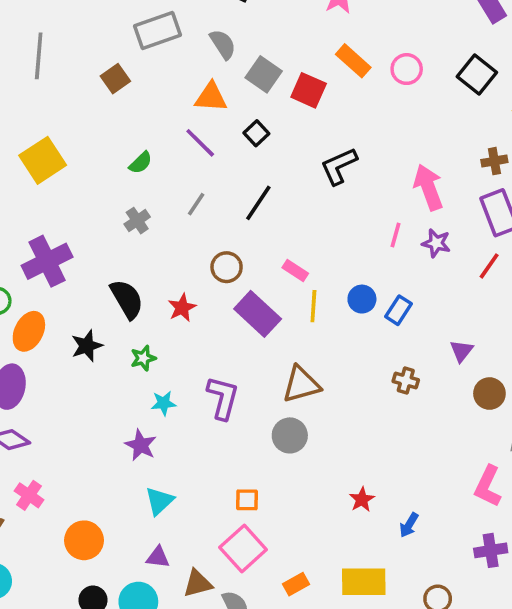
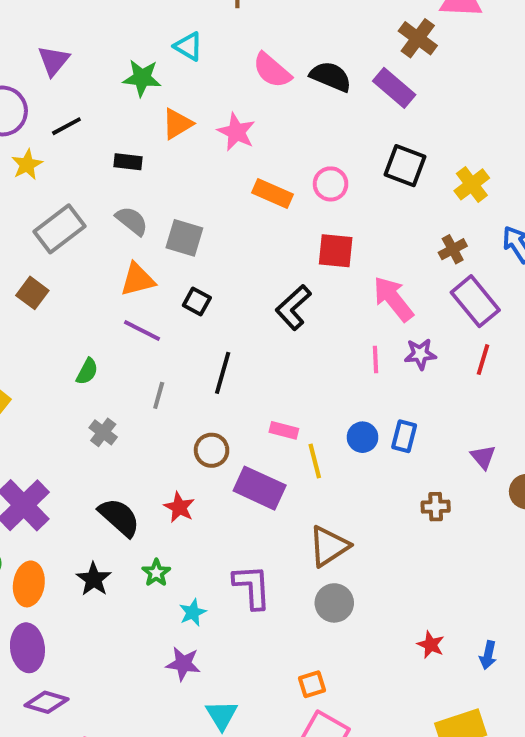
red square: (309, 90) -> (336, 251), moved

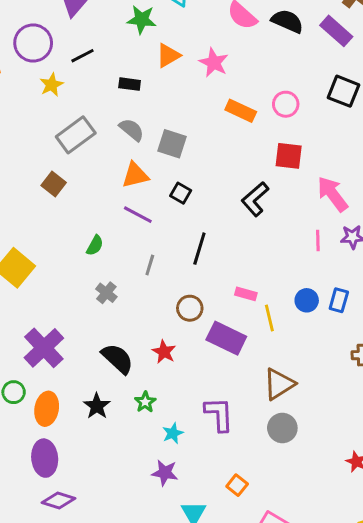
orange square: (312, 684) -> (237, 485), moved, turned -35

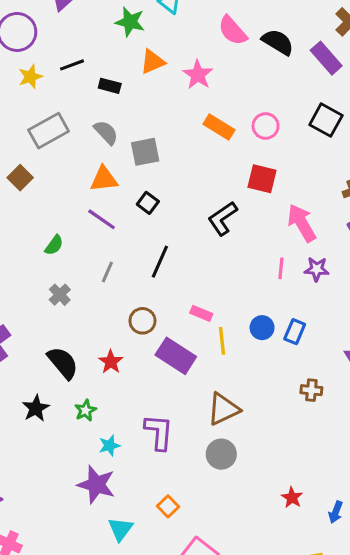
black line: (82, 56) -> (72, 65), moved
gray square: (172, 144) -> (145, 152), turned -36
purple star: (165, 473) -> (96, 485), size x1.4

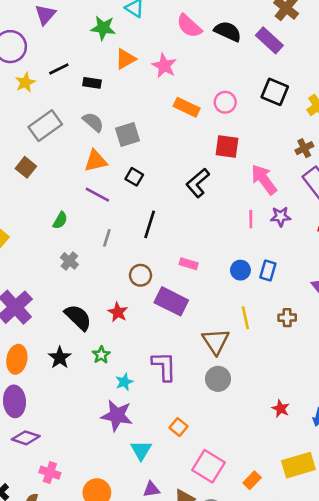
yellow line: (222, 341) -> (245, 318), moved
brown triangle: (223, 409) -> (216, 341), turned -32

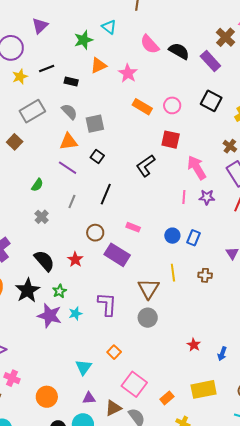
green star: (103, 28) -> (83, 40), turned -30
brown cross: (304, 148) -> (230, 146), turned -32
black star: (60, 358) -> (27, 290), size x1.4
purple star: (117, 416) -> (50, 316), moved

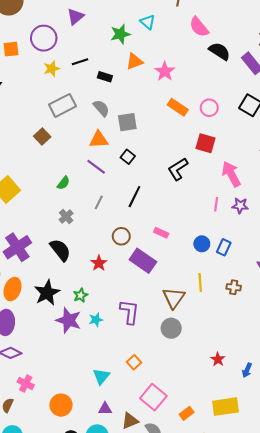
pink semicircle: (150, 44) -> (199, 27), moved
black semicircle: (44, 261) -> (60, 250), moved

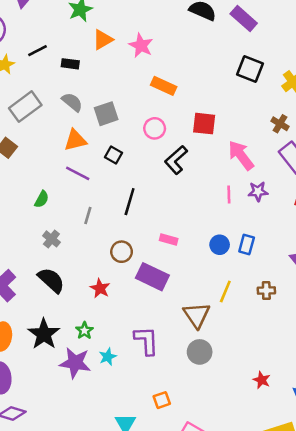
pink circle: (209, 108) -> (155, 128), moved
yellow line: (200, 283) -> (225, 291), turned 36
orange square: (134, 362) -> (162, 400), turned 32

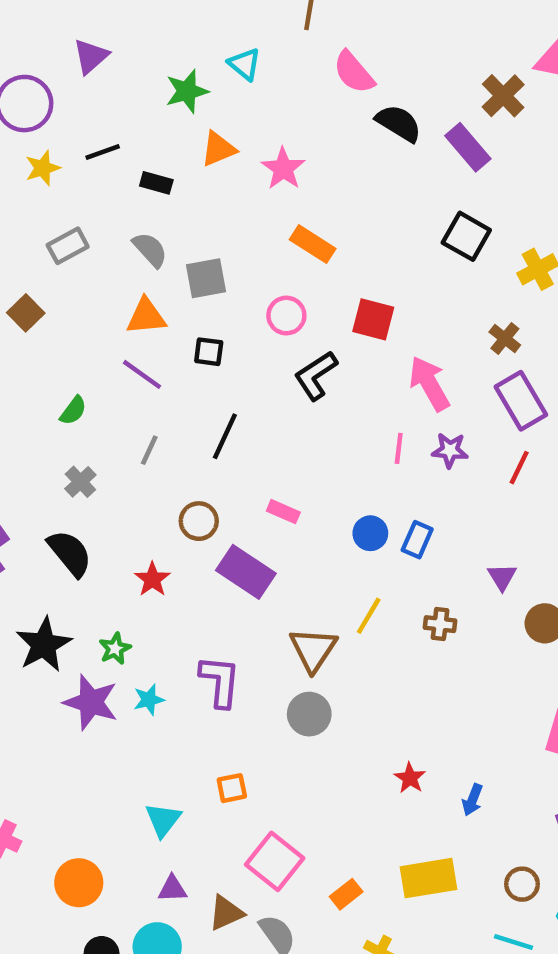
gray rectangle: (25, 107) -> (68, 246), size x0.7
black square: (114, 155) -> (209, 352), turned -30

